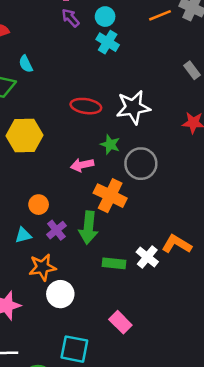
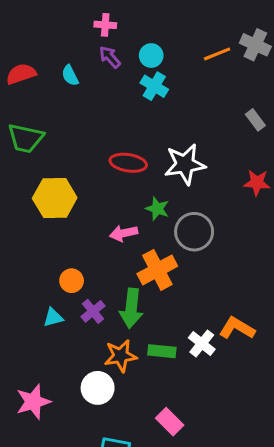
cyan semicircle: (26, 64) -> (70, 75), moved
orange cross: (110, 196) -> (157, 270), turned 36
orange star: (42, 267) -> (121, 356), moved

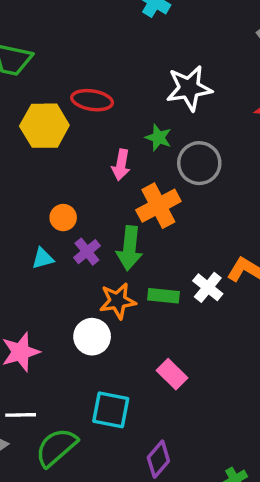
red ellipse: (128, 163) -> (92, 100), moved
pink arrow: (124, 233) -> (121, 165), turned -68

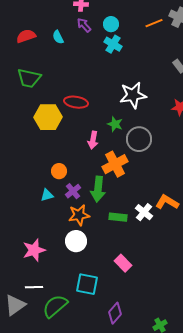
orange star: (118, 301) -> (79, 215), moved

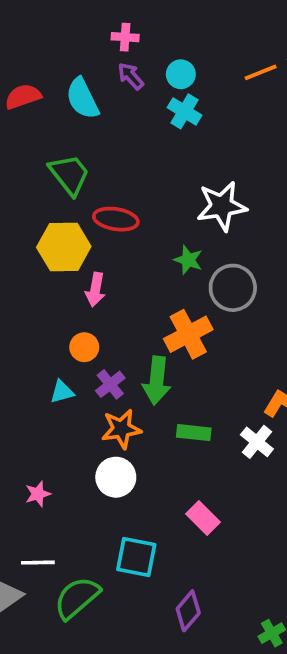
cyan semicircle: (58, 37) -> (82, 98), size x1.6
green trapezoid: (29, 78) -> (69, 175), moved, turned -140
pink arrow: (93, 140) -> (95, 290), moved
white cross: (144, 212) -> (257, 442), moved
pink star: (34, 250) -> (38, 494), size x0.6

